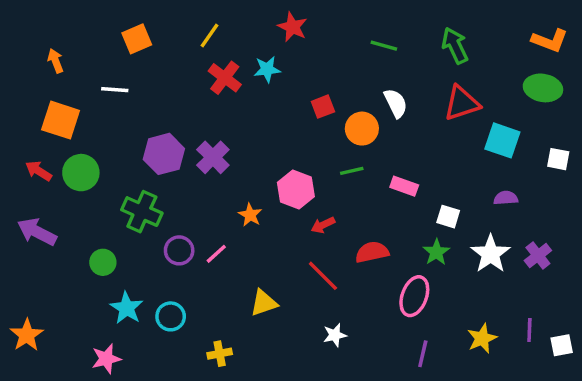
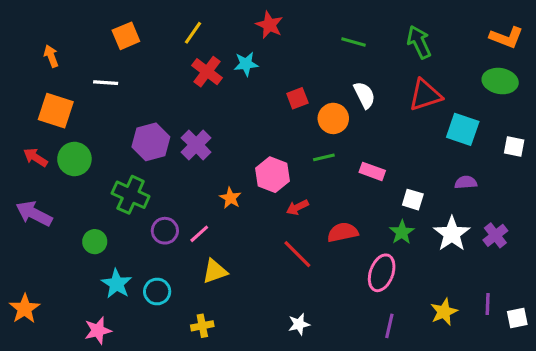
yellow triangle: (264, 303) -> (215, 271), moved
white star: (335, 335) -> (299, 324), moved

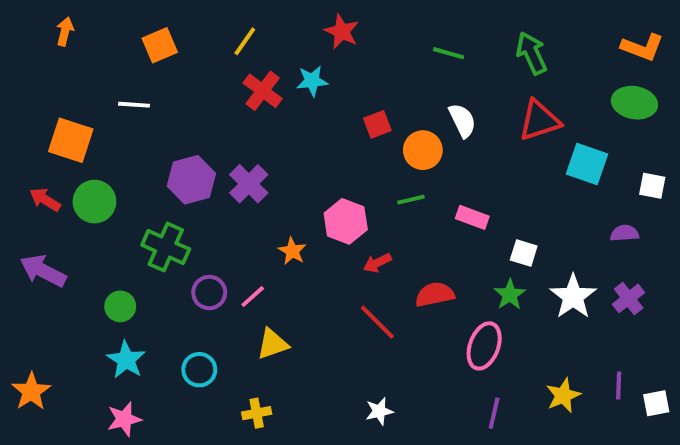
orange arrow: (51, 56) -> (65, 31), moved, turned 35
purple semicircle: (466, 182) -> (625, 233), moved
cyan star: (117, 284) -> (126, 360), moved

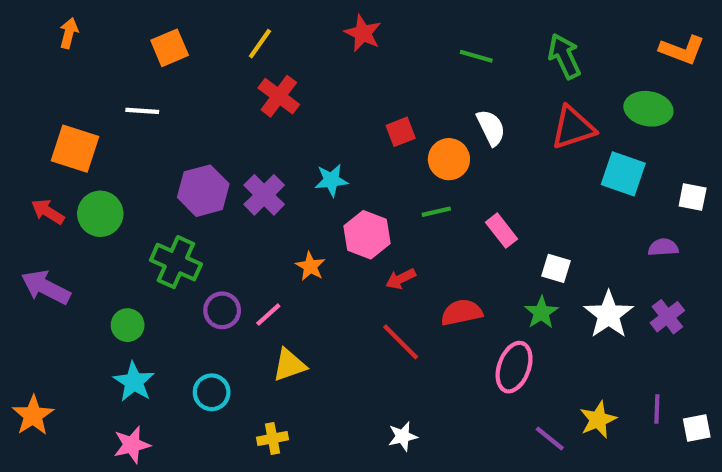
cyan star: (312, 81) -> (331, 180), moved
green ellipse: (634, 103) -> (648, 109), moved
pink rectangle: (472, 217) -> (501, 231), turned 32
purple line: (494, 413) -> (550, 438), moved, turned -64

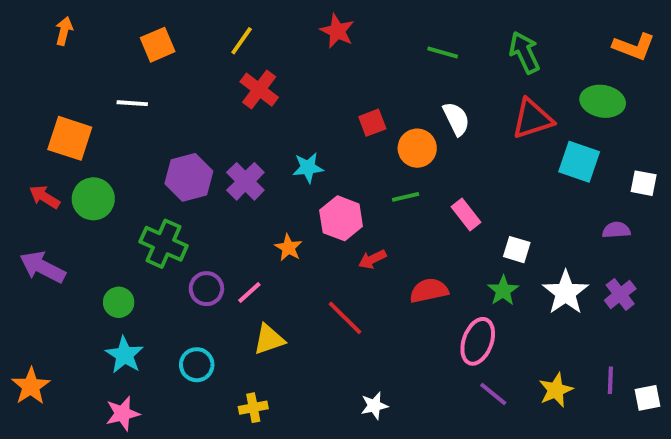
red line: (401, 342) -> (345, 318), moved
purple line: (550, 438) -> (493, 394), moved

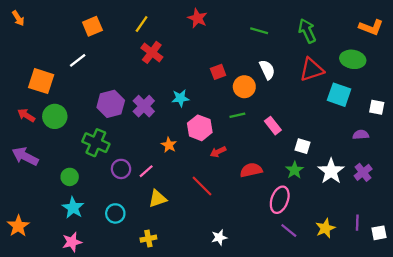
orange arrow: (64, 31) -> (18, 18), moved, turned 133
white line: (132, 103) -> (78, 60), turned -42

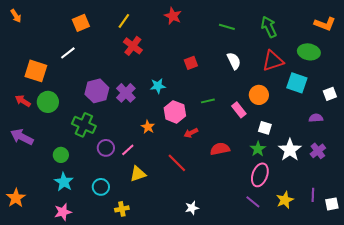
orange circle: (244, 87) -> (259, 95), moved
white square: (377, 107) -> (330, 94), turned -32
pink ellipse: (280, 200) -> (260, 175), moved
yellow cross: (148, 239) -> (122, 209), moved

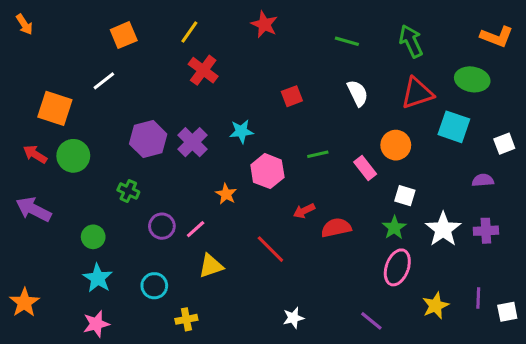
green cross: (84, 125) -> (128, 191), size x0.6
red arrow: (191, 133) -> (304, 211), moved
purple cross: (318, 151) -> (486, 231), turned 35
purple line: (253, 202) -> (371, 321), moved

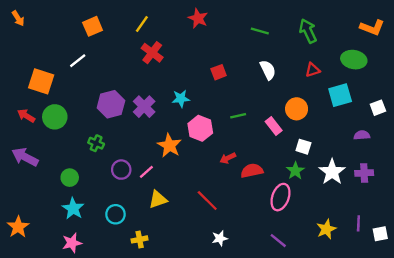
red triangle: (417, 93) -> (313, 70), size x0.6
cyan square: (454, 127) -> (340, 95), turned -35
orange star: (226, 194) -> (169, 146), size x1.5
red line: (270, 249) -> (207, 201), moved
pink ellipse: (397, 267) -> (280, 197), moved

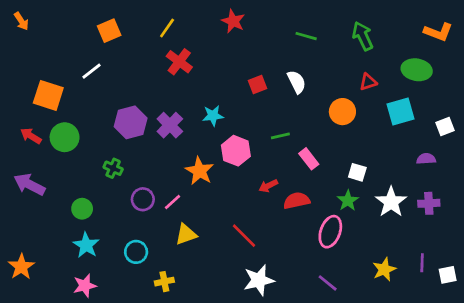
white semicircle: (268, 70) -> (297, 82), moved
orange circle: (297, 109) -> (342, 112), moved
pink rectangle: (274, 126) -> (309, 159), moved
white star: (220, 238) -> (259, 280), size x1.6

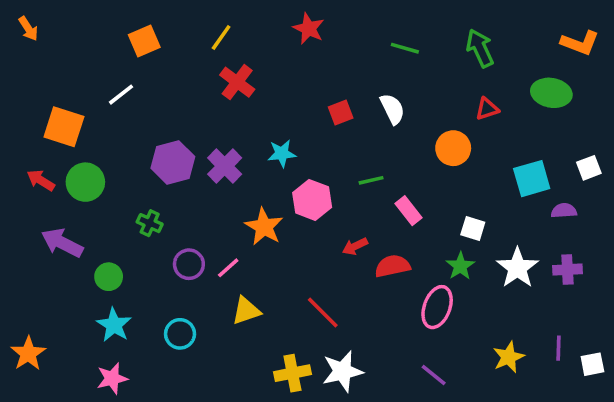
cyan square: (400, 112) -> (532, 179), moved
purple arrow: (29, 184) -> (62, 243), moved
yellow cross: (164, 282) -> (292, 373), moved, size x1.4

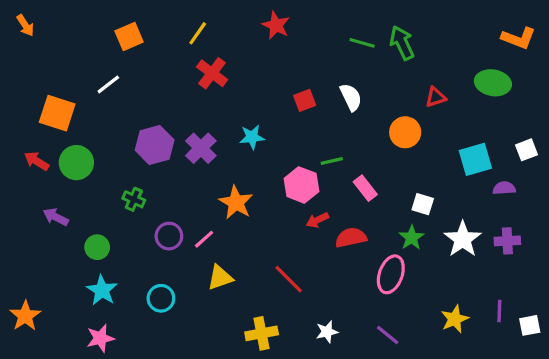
green arrow: (480, 48) -> (402, 43), moved
pink hexagon: (312, 200) -> (301, 185), moved
purple arrow: (62, 243) -> (56, 217), size x0.7
white star: (342, 371) -> (327, 332), moved, size x0.6

